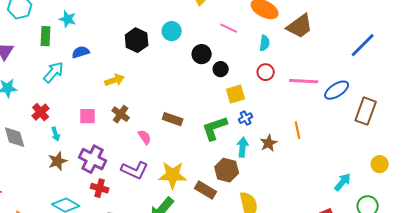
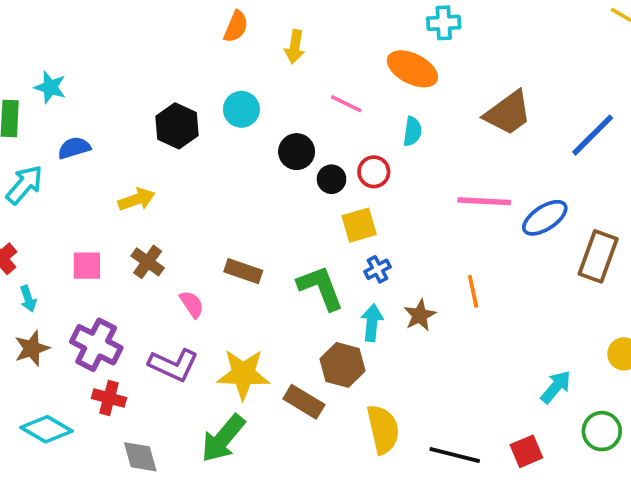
brown trapezoid: (300, 26) -> (508, 113), moved
red circle: (266, 72) -> (374, 172), moved
green L-shape: (215, 128) -> (320, 288), turned 88

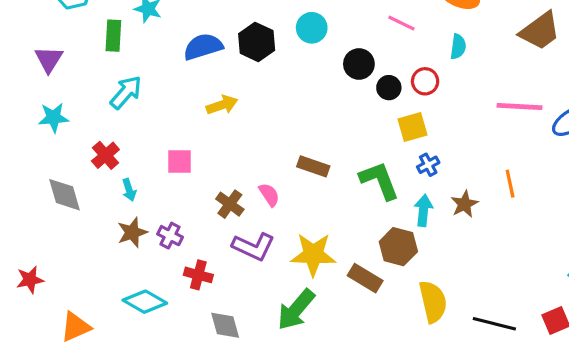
blue semicircle: (74, 148) -> (203, 47), moved, size x1.4
brown cross: (148, 262) -> (230, 204), moved
purple cross: (96, 345) -> (170, 236), moved, size x0.6

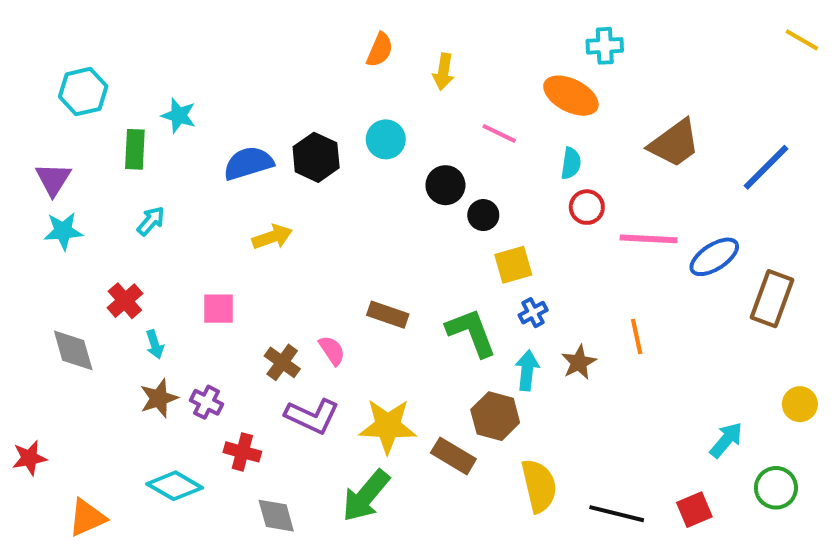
red circle: (425, 81) -> (587, 207), moved
cyan arrow: (126, 92) -> (151, 221), size x0.7
cyan star: (54, 118) -> (63, 231), moved

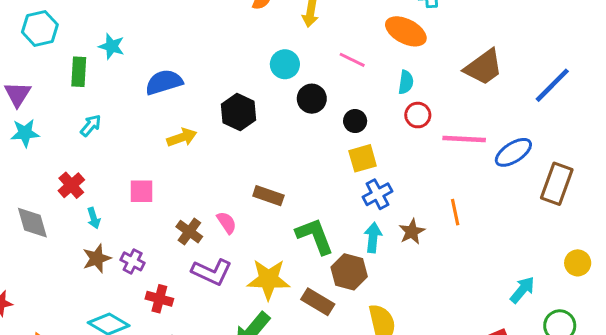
cyan circle: (386, 139) -> (285, 64), moved
black hexagon: (316, 157) -> (239, 112), moved
black circle: (483, 215) -> (355, 121), moved
blue cross: (533, 313) -> (377, 194), size x1.4
green L-shape: (471, 333) -> (315, 236), moved

